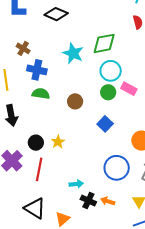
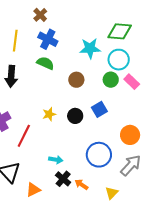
cyan star: (73, 53) -> (90, 48), moved, turned 30
black circle: (36, 143) -> (75, 116), moved

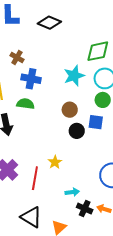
green semicircle: (45, 63) -> (25, 104), moved
blue square: (99, 109) -> (96, 122), moved, turned -35
yellow star: (49, 114) -> (55, 162), moved
black circle: (75, 116) -> (77, 131), moved

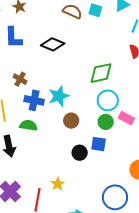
cyan star: (74, 76) -> (59, 96), moved
brown circle: (70, 110) -> (71, 121), moved

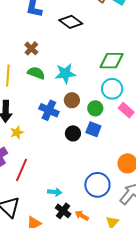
blue cross: (34, 100) -> (49, 110), moved
green circle: (106, 122) -> (95, 108), moved
green semicircle: (28, 125) -> (36, 73), moved
yellow star: (58, 184) -> (17, 132), moved

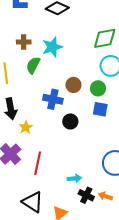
brown cross: (31, 48) -> (24, 42), turned -32
green semicircle: (36, 73) -> (33, 65), turned -72
cyan star: (65, 74) -> (52, 47), moved
black circle: (73, 133) -> (70, 121), moved

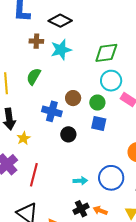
brown cross: (24, 42) -> (36, 41), moved
cyan star: (52, 47) -> (61, 50), moved
cyan arrow: (74, 178) -> (80, 181), moved
black cross: (86, 195) -> (81, 209), turned 35

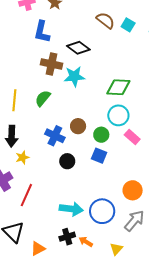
brown cross: (36, 41) -> (51, 64), size x1.5
cyan arrow: (80, 181) -> (71, 209), size x1.6

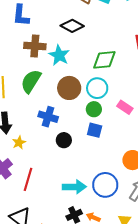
black diamond: (78, 48) -> (72, 26), moved
cyan star: (74, 76) -> (59, 55), turned -30
green semicircle: (43, 98) -> (31, 81), size x1.4
cyan circle: (118, 115) -> (97, 88), moved
brown circle: (78, 126) -> (69, 88), moved, size x1.5

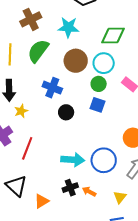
brown cross: (35, 46) -> (31, 19), moved, turned -35
cyan star: (59, 55) -> (68, 27), turned -30

